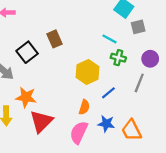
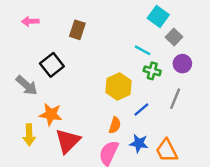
gray square: (138, 27) -> (174, 37), turned -32
brown rectangle: (55, 39) -> (77, 30), moved, turned 42
purple circle: (150, 59) -> (182, 64), moved

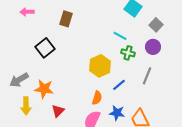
gray square: (174, 37) -> (156, 25), moved
gray arrow: (27, 85) -> (19, 80), moved, turned 108
red triangle: (68, 141) -> (58, 111), size x0.6

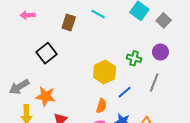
gray square: (156, 25) -> (164, 20), moved
cyan line: (120, 36) -> (98, 14), moved

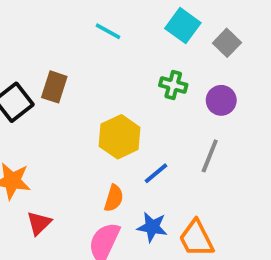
brown rectangle: (69, 22) -> (54, 87), moved
green cross: (134, 58) -> (173, 85), moved

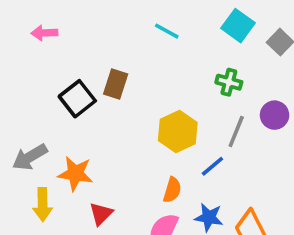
purple circle: (221, 100) -> (275, 115), moved
gray line: (210, 156) -> (236, 132), moved

